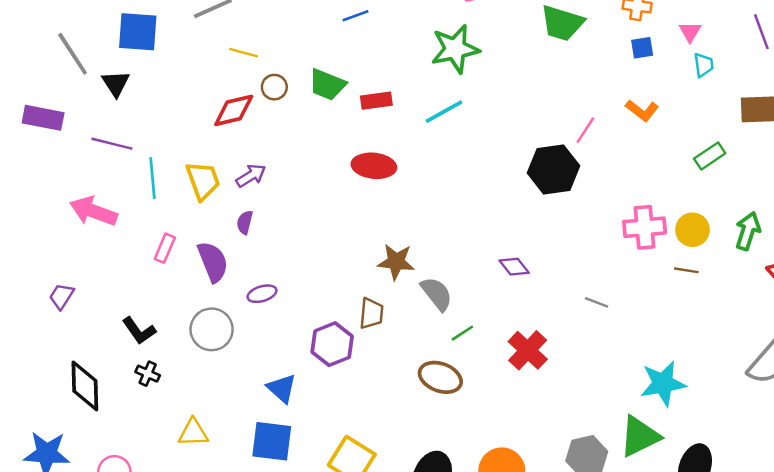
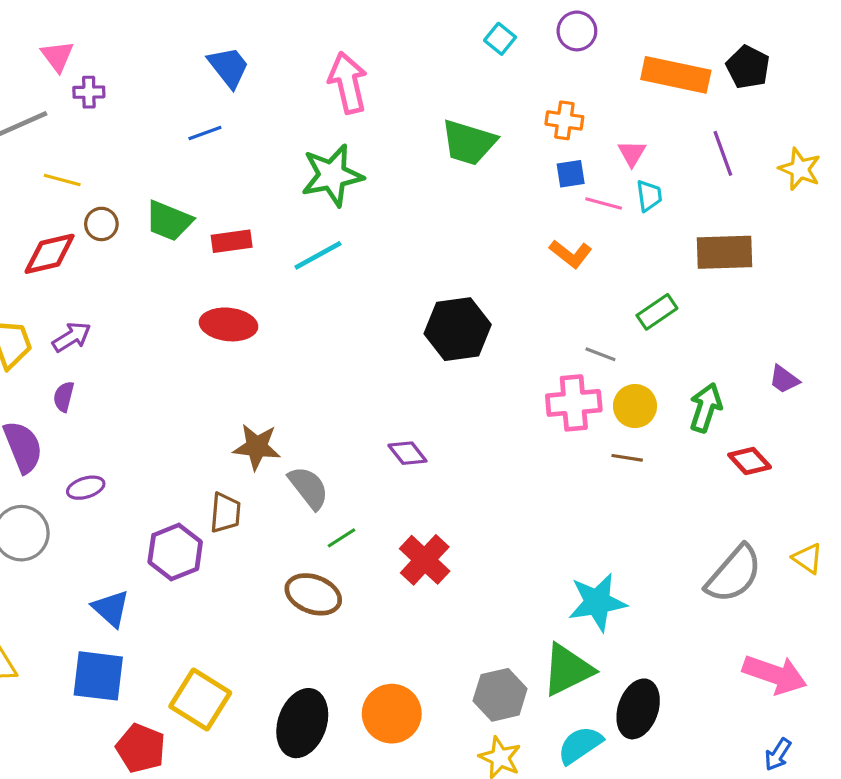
pink line: (585, 130) -> (604, 204), moved, turned 72
gray line: (597, 302) -> (600, 354), moved

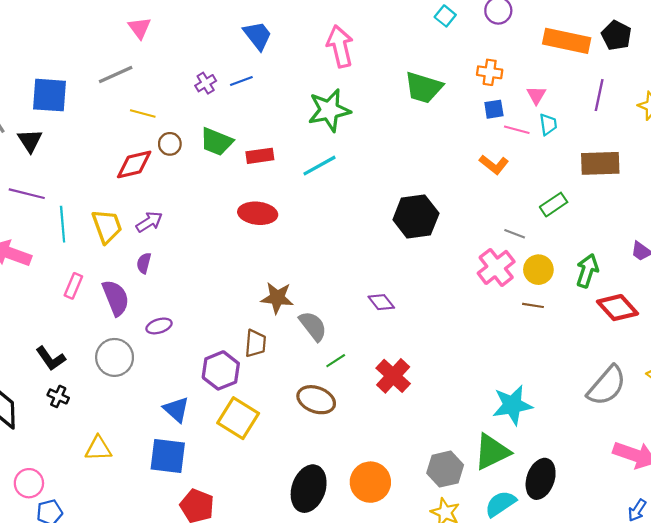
purple cross: (89, 92) -> (206, 83), moved, turned -30
purple line: (723, 153) -> (599, 95), turned 32
pink cross: (574, 403) -> (496, 267), turned -33
red diamond: (750, 461) -> (618, 308), size x1.4
yellow square: (200, 700) -> (238, 418), moved

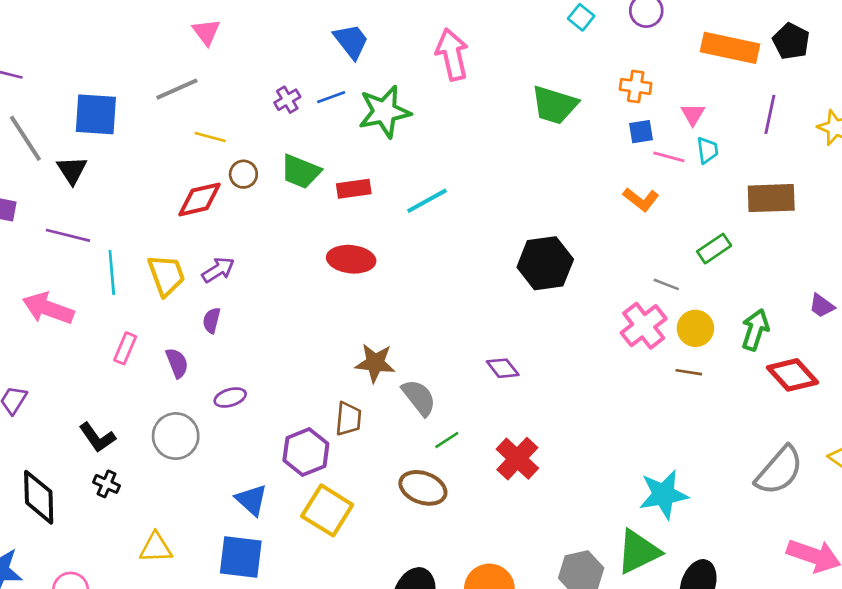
green star: (329, 110) -> (384, 112), moved
purple semicircle: (116, 298) -> (177, 363), size x0.7

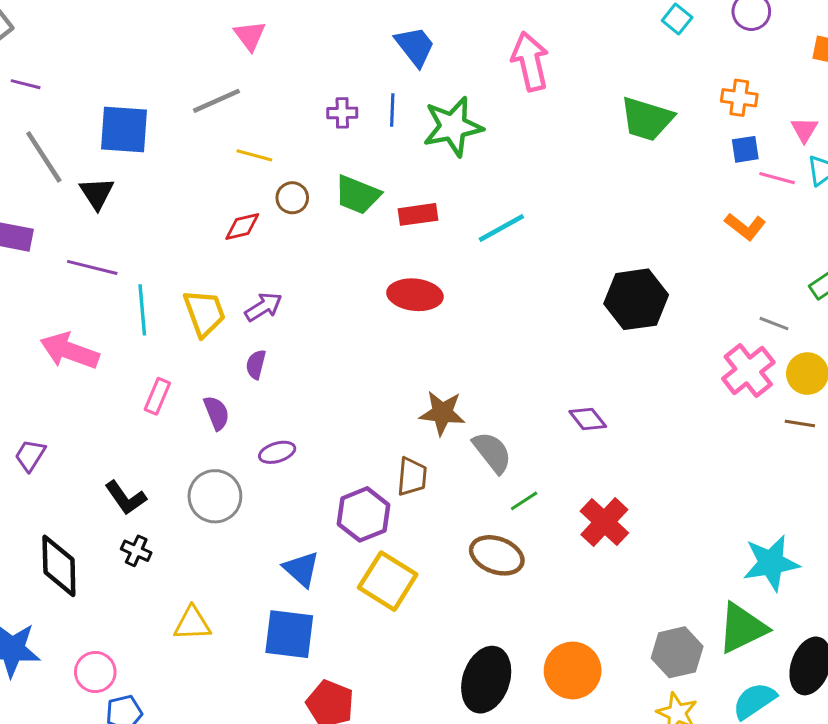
blue line: (331, 97) -> (392, 110), turned -68
purple cross: (287, 100) -> (342, 113), turned 30
red diamond: (200, 199) -> (242, 227), size x0.7

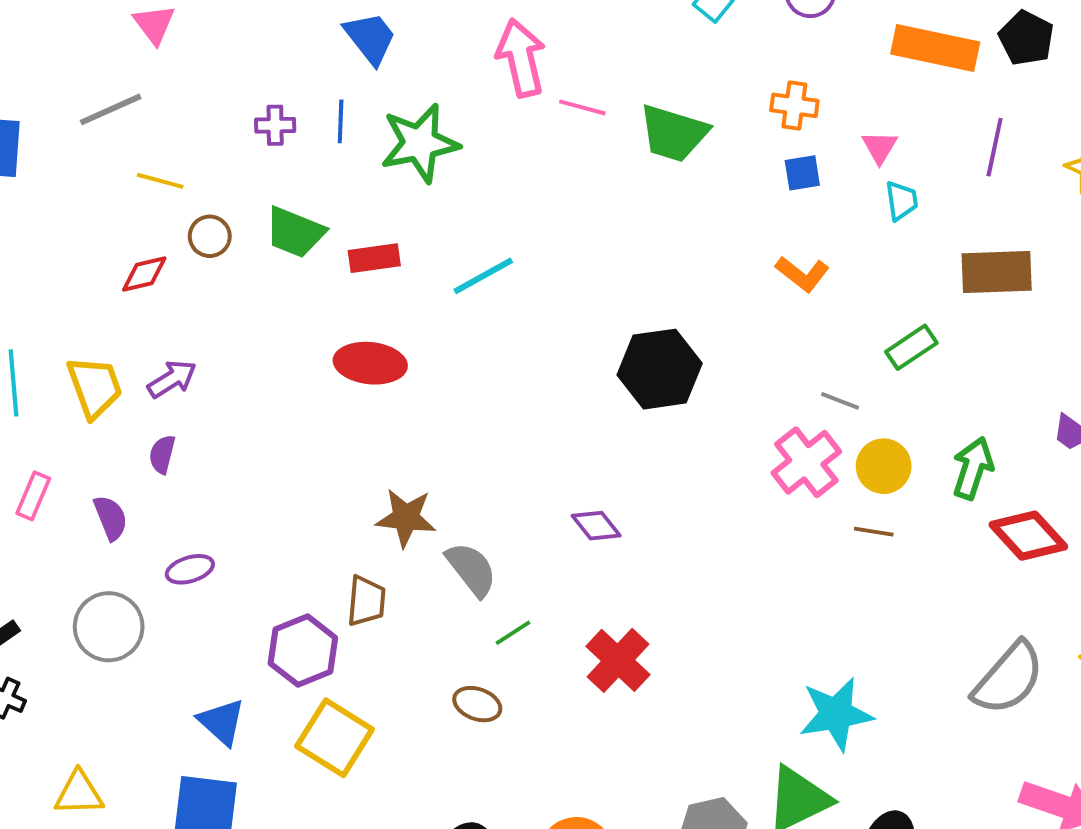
pink line: (777, 178) -> (582, 107), moved
brown ellipse: (497, 555) -> (477, 704), size x0.7

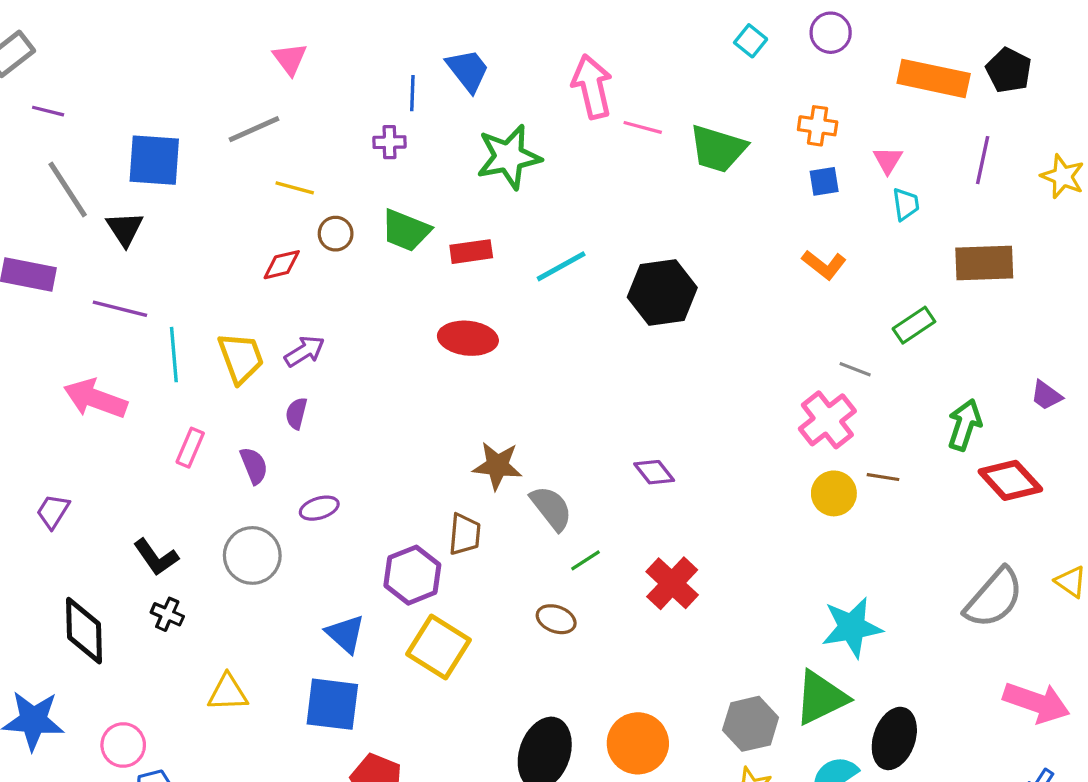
blue line: (341, 121) -> (412, 93), moved
black hexagon: (660, 369) -> (662, 292), moved
yellow circle: (884, 466) -> (834, 493), moved

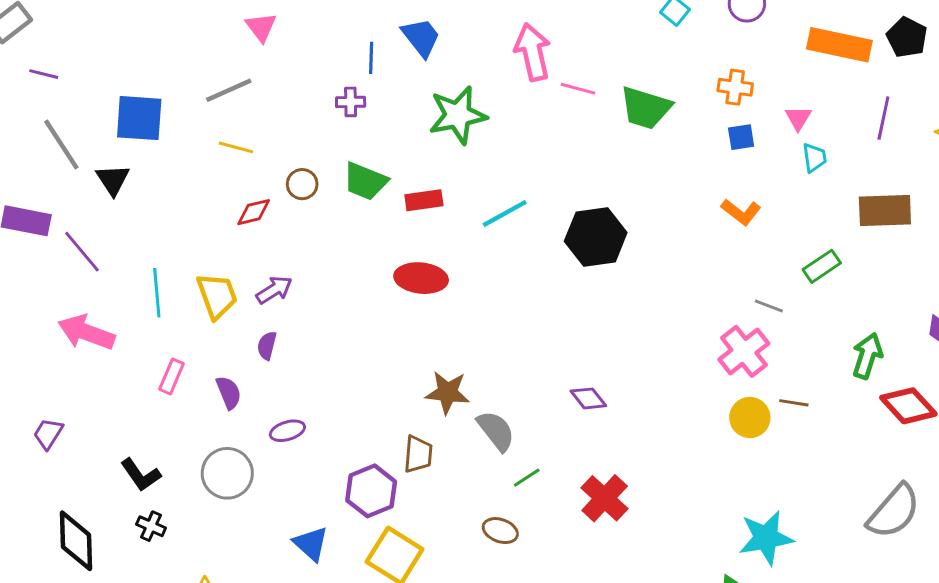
yellow line: (295, 188) -> (236, 147), moved
purple line: (120, 309) -> (82, 252), moved, turned 36

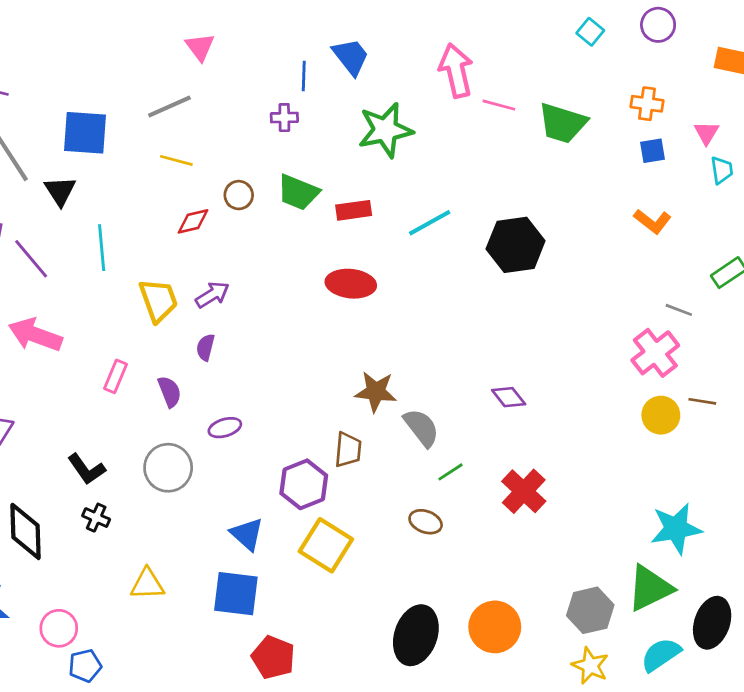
cyan line: (157, 293) -> (102, 248), moved

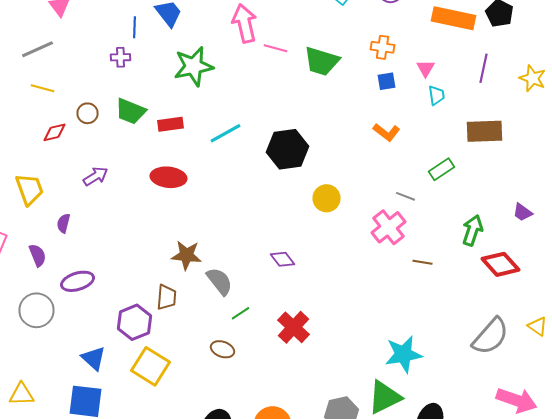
purple arrow: (212, 295) -> (96, 176), moved
yellow circle: (661, 415) -> (326, 198), moved
purple ellipse: (225, 428) -> (78, 281), size x1.4

